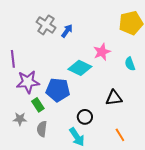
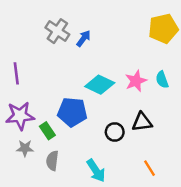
pink star: (102, 52) -> (136, 81), moved
purple star: (28, 82) -> (20, 116), moved
black circle: (85, 117) -> (115, 132), moved

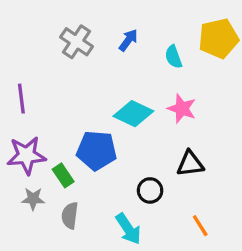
blue arrow: (84, 39) -> (128, 40), moved
cyan semicircle: (162, 80) -> (173, 57), moved
pink star: (136, 81) -> (182, 109), turned -30
black circle: (115, 132) -> (150, 190), moved

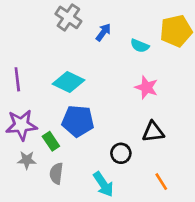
gray cross: (77, 42) -> (68, 17), moved
cyan semicircle: (173, 57) -> (140, 46), turned -48
cyan diamond: (133, 114) -> (68, 82), moved

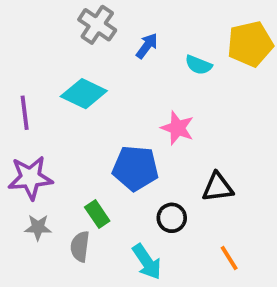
cyan diamond: (68, 82) -> (84, 94), moved
pink star: (146, 87) -> (177, 128), moved
blue pentagon: (78, 121) -> (135, 168), moved
green rectangle: (51, 141) -> (97, 214), moved

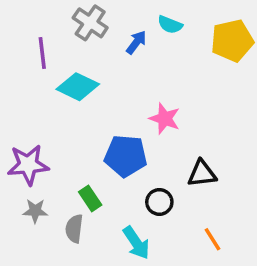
cyan semicircle: (198, 65) -> (170, 25), moved
purple line: (25, 113) -> (42, 53), moved

